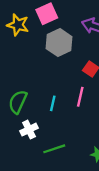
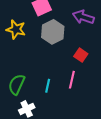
yellow star: (18, 25) -> (16, 29), moved

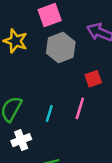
red square: (81, 55) -> (93, 79), turned 32

